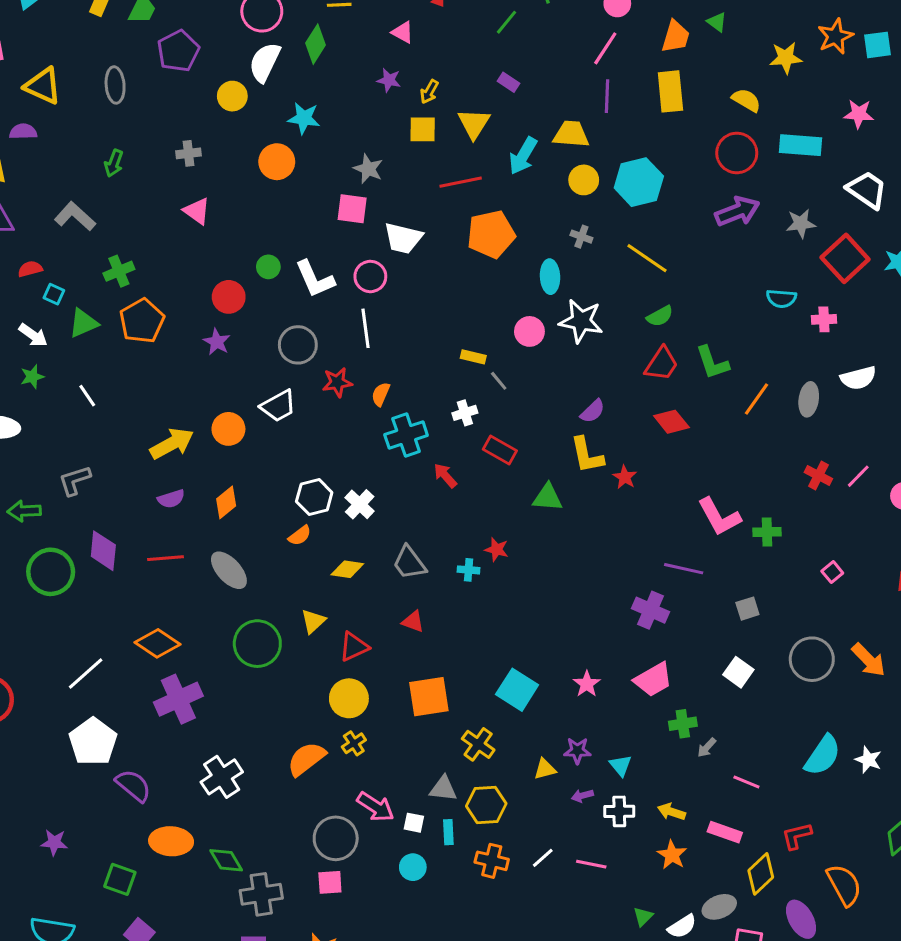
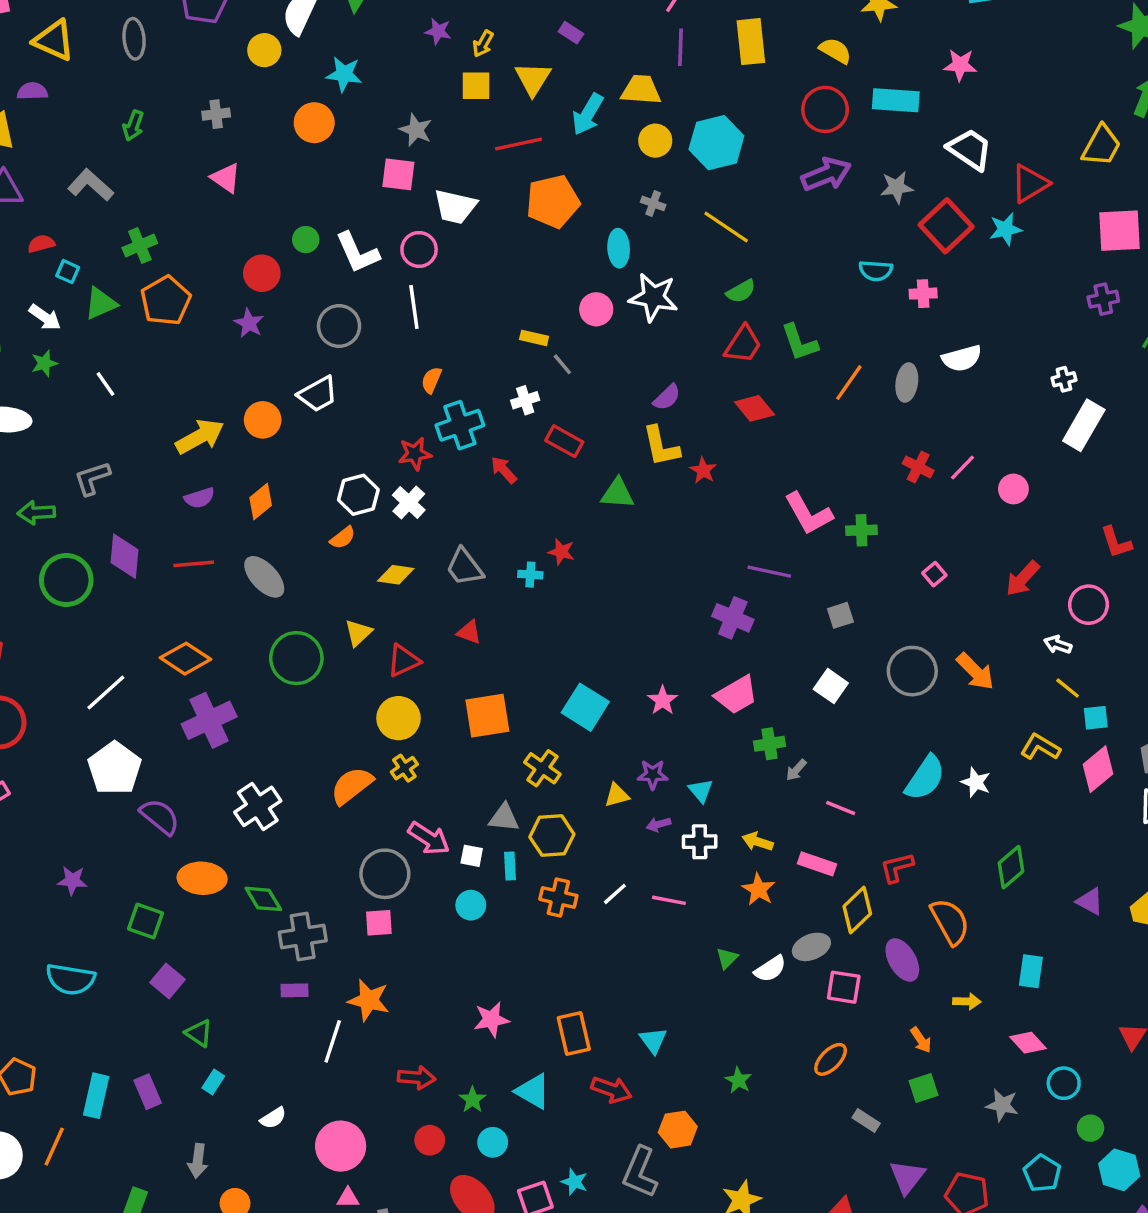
red star: (337, 382) -> (415, 454), moved

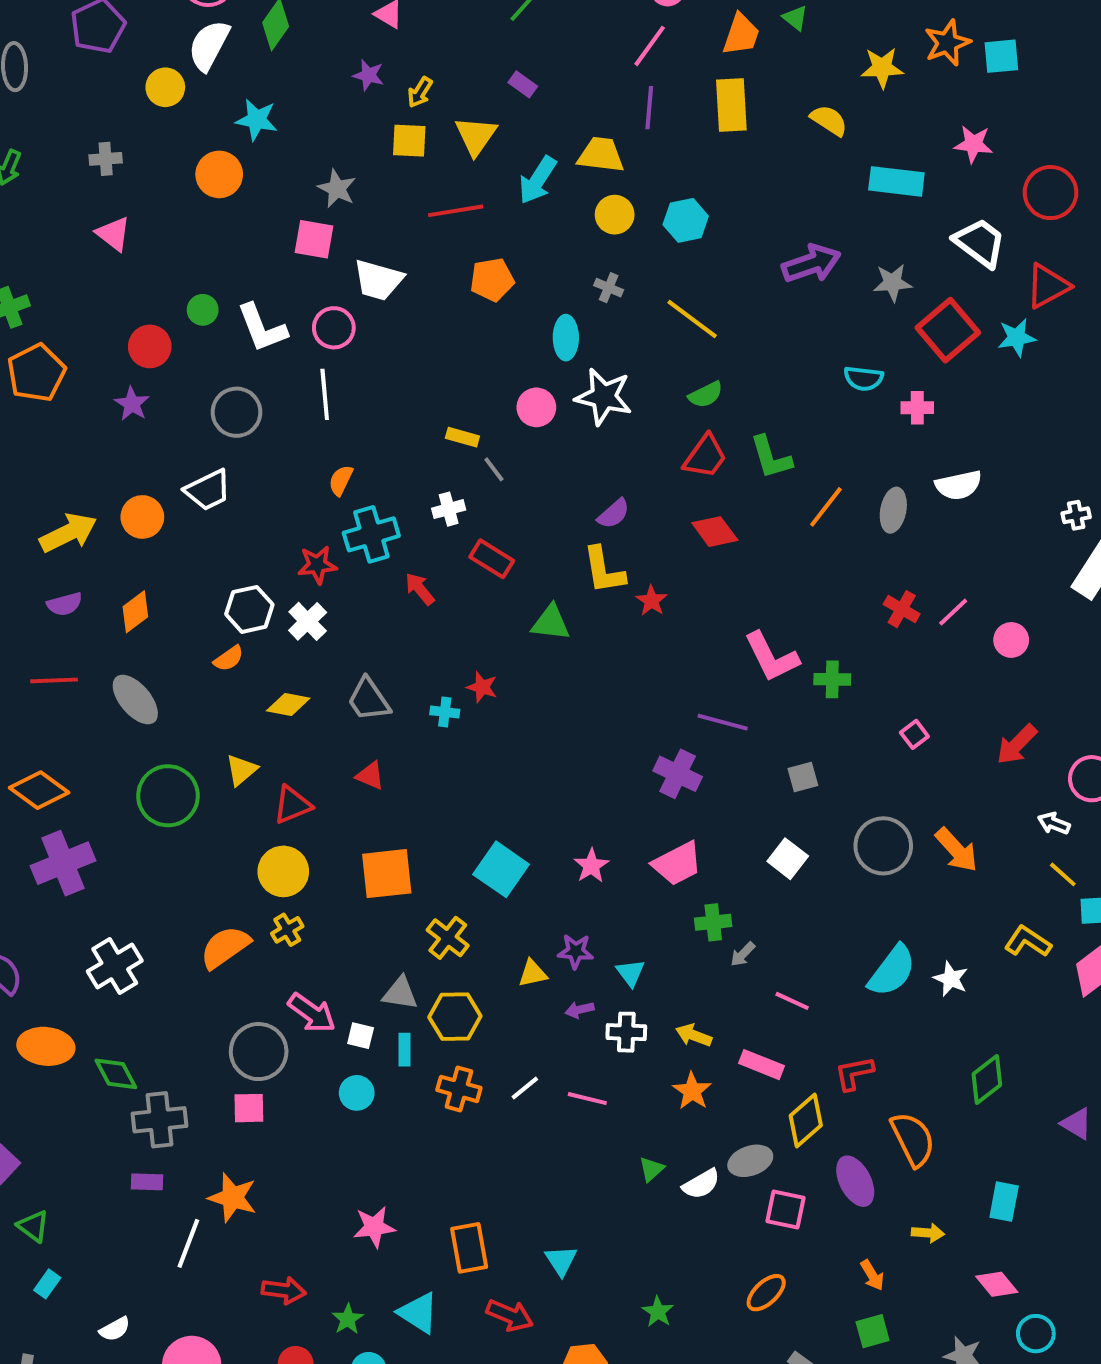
red circle: (825, 109) -> (1051, 193), moved
cyan hexagon: (716, 143) -> (686, 220), size x0.7
orange pentagon: (553, 202) -> (492, 280), size x0.7

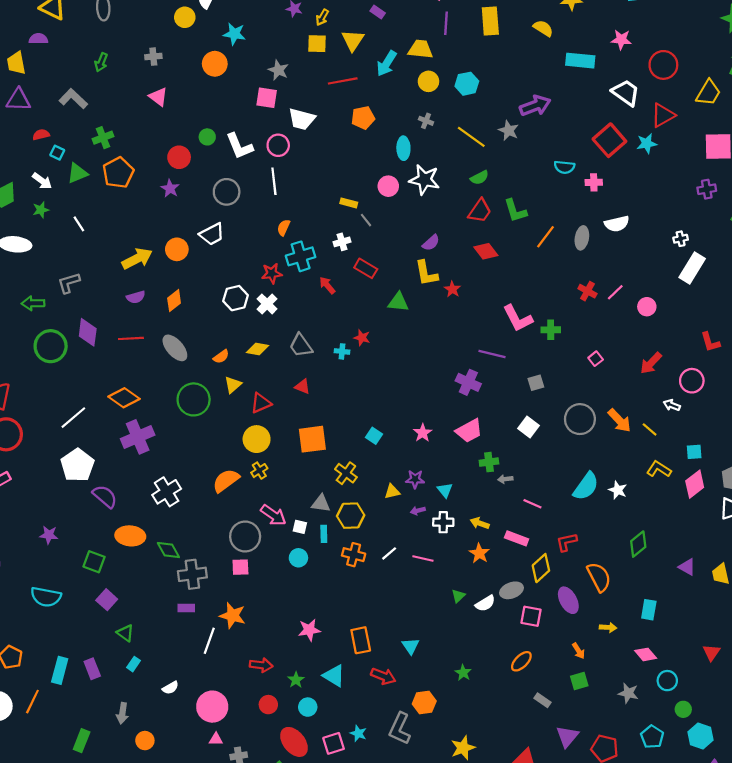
gray star: (893, 283) -> (509, 130), moved, turned 30
orange semicircle: (229, 658) -> (221, 357), moved
cyan square: (501, 869) -> (374, 436), size x0.6
yellow line: (1063, 874) -> (650, 429), moved
gray arrow: (743, 954) -> (505, 479), turned 40

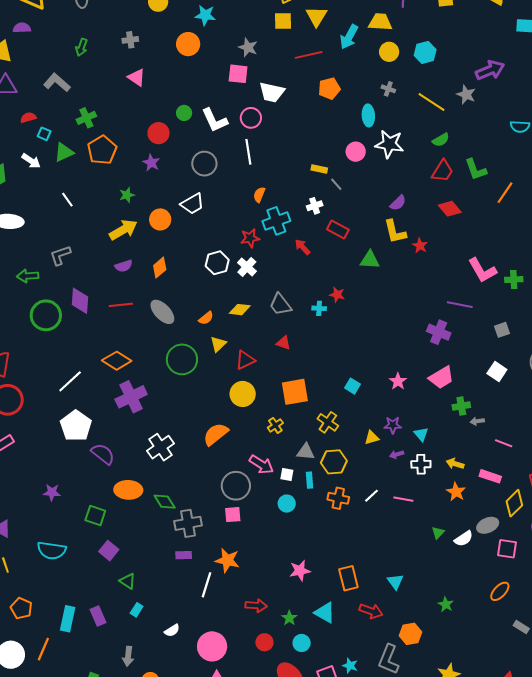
green star: (41, 210) -> (127, 195), moved
yellow cross: (259, 471) -> (275, 425), moved

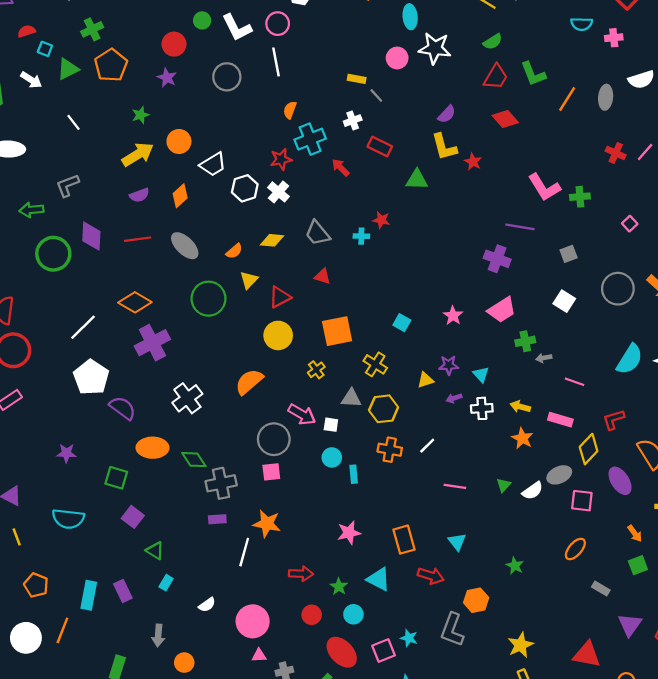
white trapezoid: (192, 204) -> (213, 164), moved
cyan rectangle: (309, 480) -> (354, 474), moved
pink line: (403, 499) -> (455, 486), moved

